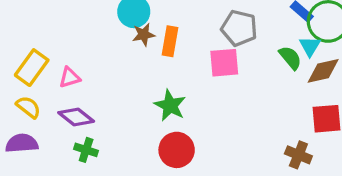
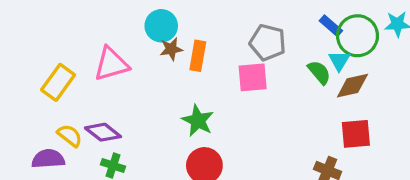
pink triangle: (70, 77) -> (111, 64), moved, size x1.6
yellow semicircle: (28, 107) -> (70, 136), moved

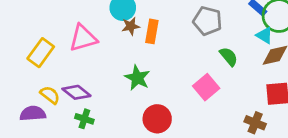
cyan triangle: (339, 61) -> (264, 35), turned -30
green semicircle: (319, 72) -> (229, 57), moved
pink square: (253, 77) -> (206, 87), moved, turned -35
green star: (198, 121) -> (137, 78), moved

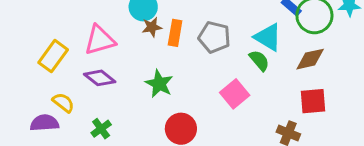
gray pentagon: (207, 21) -> (214, 37), moved
cyan triangle: (264, 35) -> (268, 37), moved, size x1.5
purple diamond: (76, 92) -> (100, 78), moved
green cross: (84, 119) -> (101, 129), turned 36

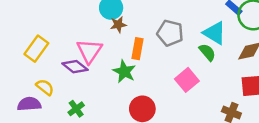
orange rectangle: (175, 33) -> (138, 49), moved
pink triangle: (100, 40) -> (89, 51), moved, turned -40

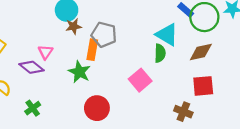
gray pentagon: (170, 33) -> (104, 35), moved
pink triangle: (89, 51) -> (46, 52), size x0.6
green semicircle: (207, 52) -> (160, 53), turned 42

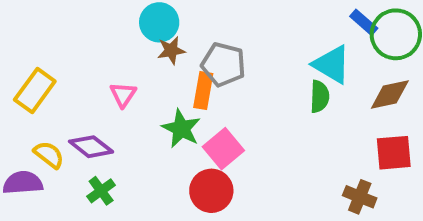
purple diamond: (32, 67) -> (91, 147), moved
pink square: (140, 80) -> (223, 149), moved

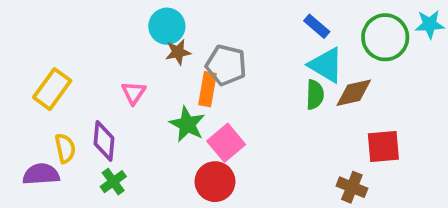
blue rectangle: (364, 22) -> (317, 26), moved
brown diamond: (390, 95) -> (354, 93), moved
purple diamond: (91, 147) -> (104, 141), turned 57
yellow semicircle: (49, 155) -> (65, 148), turned 40

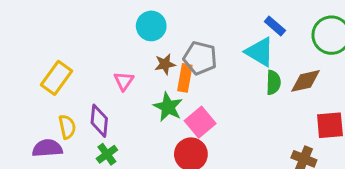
brown star: (178, 52) -> (165, 64), moved
cyan triangle: (326, 65) -> (260, 52), moved

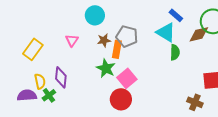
pink triangle: (124, 81) -> (72, 40), moved
brown diamond: (305, 81) -> (199, 34), moved
green cross: (107, 154) -> (49, 95), moved

